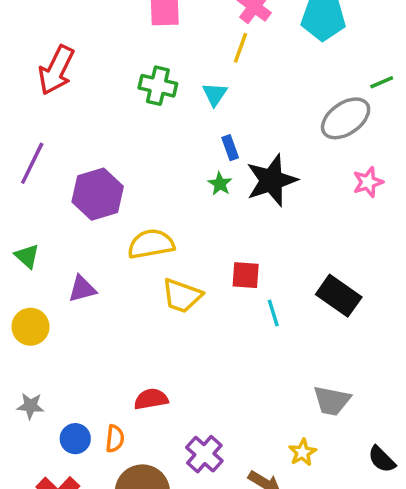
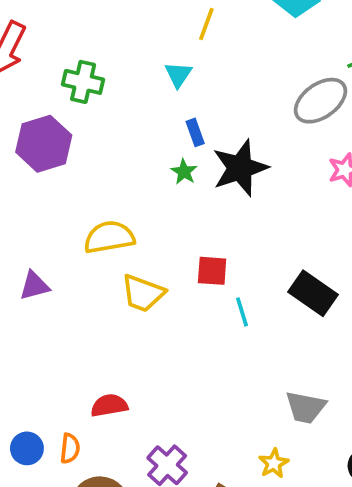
green cross: (158, 86) -> (83, 82), moved
purple hexagon: (98, 194) -> (44, 144), moved

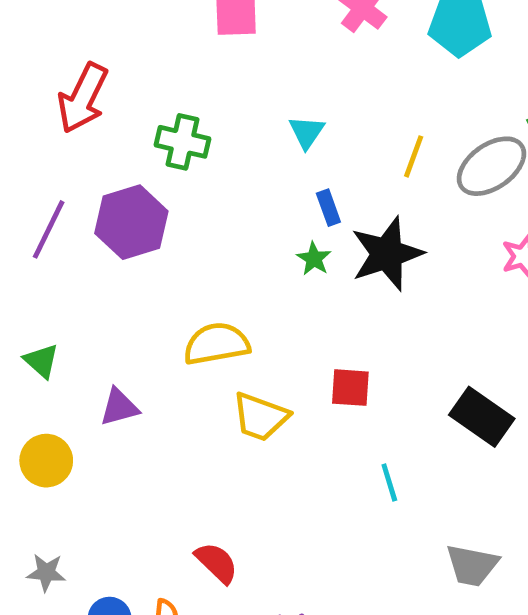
yellow line: (206, 24) -> (414, 156), moved
cyan line: (242, 312) -> (389, 482), moved
red semicircle: (109, 405) -> (217, 563), turned 54

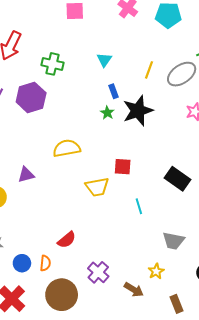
yellow trapezoid: (260, 417) -> (97, 187), moved, turned -30
red semicircle: (217, 563) -> (67, 240), turned 96

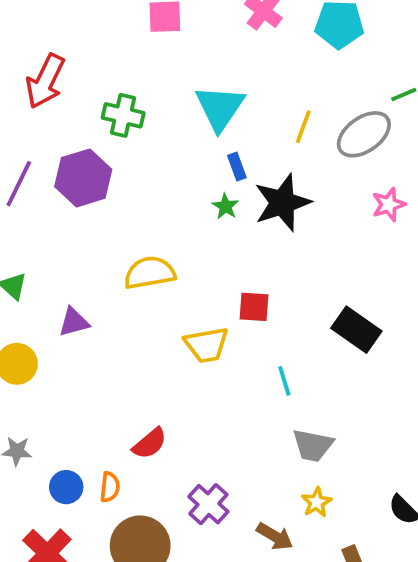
cyan triangle: (104, 60) -> (220, 108), size x1.8
gray trapezoid: (173, 241) -> (313, 445), moved

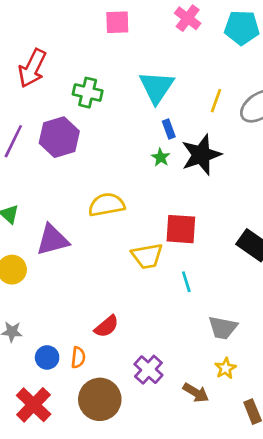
red square: (254, 307) -> (181, 229), size x1.4
purple triangle: (74, 322) -> (52, 240), size x1.5
cyan line: (284, 381) -> (186, 282), moved

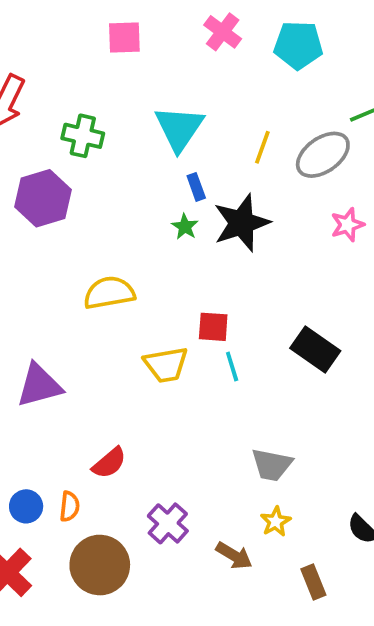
red square: (181, 229) -> (213, 327), size x0.7
purple triangle: (52, 240) -> (39, 385), moved
cyan line: (186, 282) -> (232, 367), moved

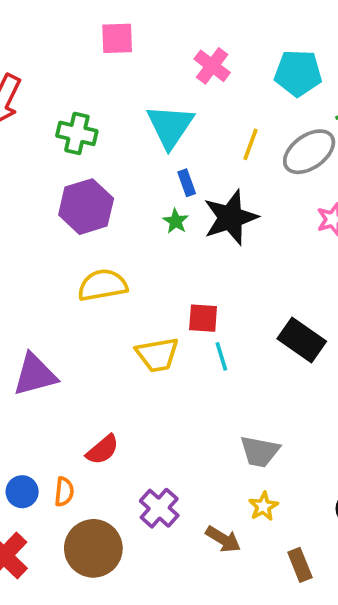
pink cross: (223, 32) -> (212, 66), moved
cyan pentagon: (298, 45) -> (298, 73), moved
purple hexagon: (43, 198) -> (86, 207), moved

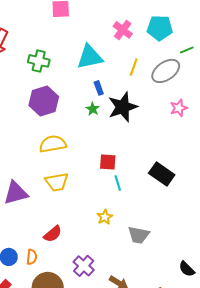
pink cross: (212, 66) -> (123, 30), moved
cyan triangle: (170, 126) -> (90, 57), turned 44
yellow trapezoid: (157, 355) -> (57, 182), moved
yellow star: (263, 506) -> (105, 217), moved

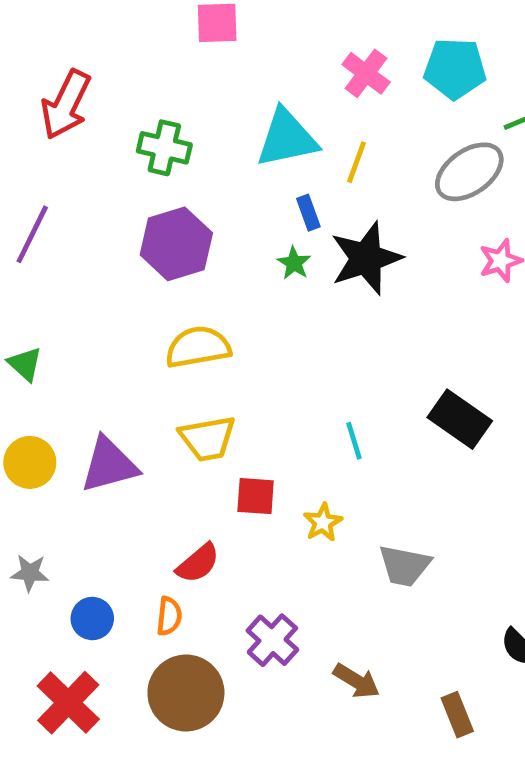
yellow line: (134, 67) -> (356, 162), moved
red square: (108, 162) -> (256, 496), moved
orange semicircle: (32, 257) -> (169, 616), moved

